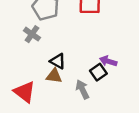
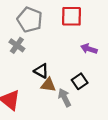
purple arrow: (108, 61) -> (89, 49), moved
brown triangle: (54, 76) -> (48, 85), moved

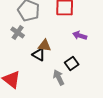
brown triangle: (48, 85) -> (45, 46), moved

